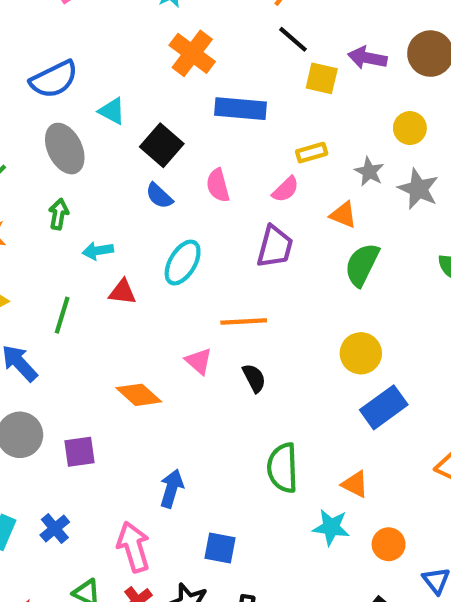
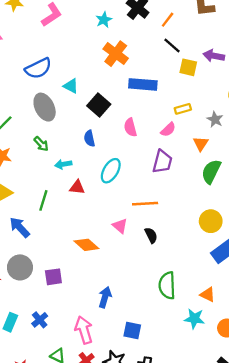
blue semicircle: (159, 196) -> (89, 138), moved, turned 35
green arrow: (59, 214) -> (41, 144), turned 126
orange triangle: (343, 215) -> (201, 144), turned 42

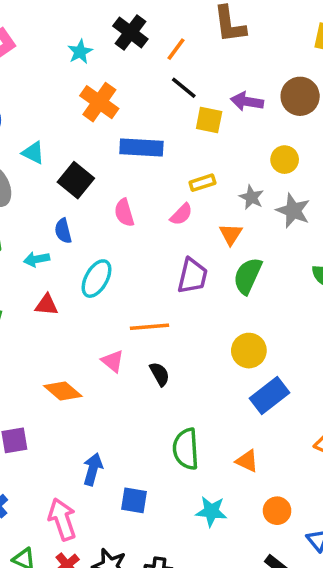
purple trapezoid: (162, 162) -> (192, 276), moved
cyan arrow: (63, 164) -> (37, 259), moved
cyan star: (194, 319) -> (211, 511), moved
blue square: (132, 330) -> (134, 500), moved

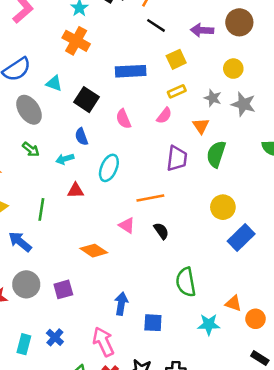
orange cross: (99, 102) -> (76, 41), moved
yellow square: (209, 120) -> (176, 59), moved, turned -30
orange triangle: (247, 461) -> (233, 303), moved

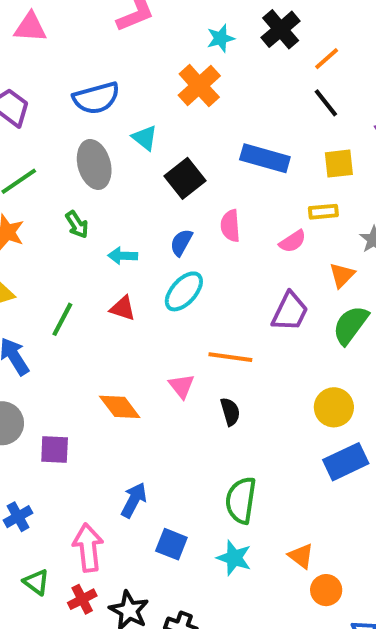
blue semicircle: (81, 137) -> (181, 242), moved, turned 30
cyan star: (209, 324) -> (234, 558), moved

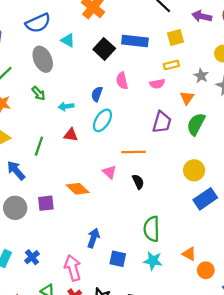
black square: (185, 178) -> (104, 49), moved
pink semicircle: (293, 241) -> (157, 84), turned 32
purple square: (55, 449) -> (46, 203), moved

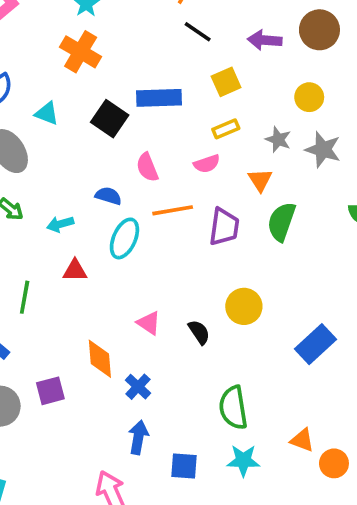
blue semicircle: (97, 94) -> (108, 196), turned 96
orange line: (133, 152) -> (173, 210), moved
yellow circle: (194, 170) -> (244, 306), moved
orange diamond: (78, 189) -> (100, 359), turned 50
blue cross: (32, 257) -> (138, 387), moved

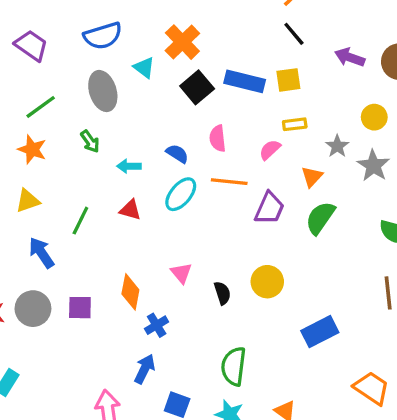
orange cross: (81, 52) -> (182, 42), moved
yellow square: (226, 82) -> (288, 80), moved
pink semicircle: (207, 164) -> (270, 150), turned 140

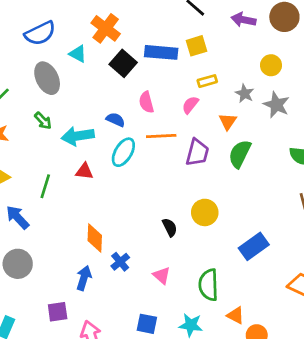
cyan arrow: (129, 166) -> (78, 136), size x1.6
pink triangle: (181, 273) -> (162, 275), moved
purple square: (80, 308) -> (58, 312), moved
green semicircle: (234, 366) -> (209, 285), moved
blue arrow: (145, 369) -> (84, 278), moved

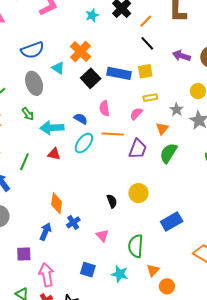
orange triangle: (236, 315) -> (153, 270), turned 40

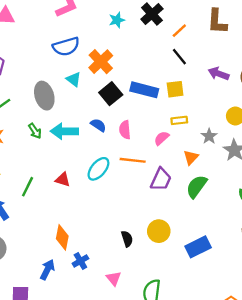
blue semicircle: (32, 50) -> (66, 46), moved
blue semicircle: (81, 119) -> (98, 125), moved
cyan arrow: (52, 128) -> (64, 131), moved
blue rectangle: (172, 221) -> (198, 247), moved

